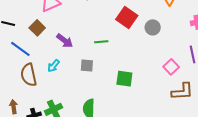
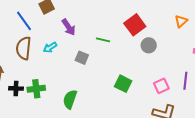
gray circle: (153, 27) -> (149, 45), moved
green square: (124, 79) -> (123, 84), moved

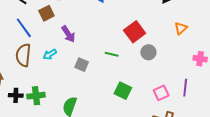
green line: (103, 40) -> (112, 54), moved

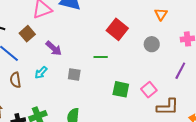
gray circle: (148, 52) -> (152, 44), moved
brown semicircle: (23, 55) -> (15, 80), size x0.7
purple line: (185, 88) -> (180, 71), turned 36
pink square: (161, 93) -> (149, 90), moved

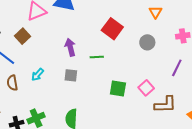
purple arrow: (54, 48) -> (70, 47), moved, turned -144

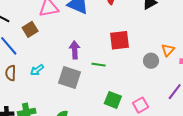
orange triangle: (156, 12) -> (168, 50), moved
red square: (112, 29) -> (119, 40), turned 35
gray square: (71, 75) -> (69, 78), size x1.6

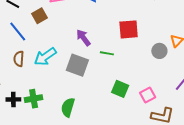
purple arrow: (75, 50) -> (83, 38), turned -36
cyan arrow: (37, 70) -> (45, 57), size x1.6

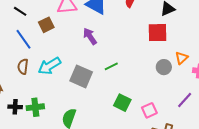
red square: (129, 29) -> (158, 33), moved
purple arrow: (83, 38) -> (90, 36), moved
green line: (107, 53) -> (111, 66), turned -40

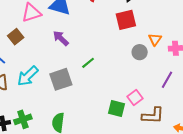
gray square: (81, 76) -> (61, 79), turned -30
green square: (122, 103) -> (116, 108), moved

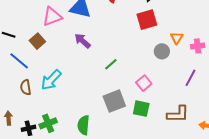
gray square: (61, 79) -> (114, 101), moved
pink square: (135, 97) -> (144, 83), moved

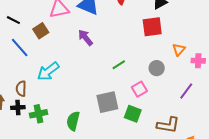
gray circle: (162, 51) -> (157, 68), moved
green line: (111, 64) -> (119, 65), moved
brown semicircle: (26, 87) -> (21, 89), moved
black cross: (29, 128) -> (18, 107), moved

